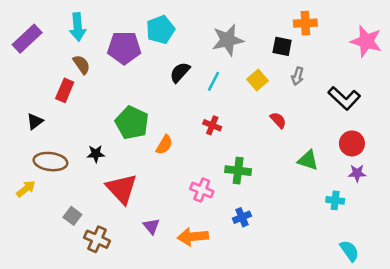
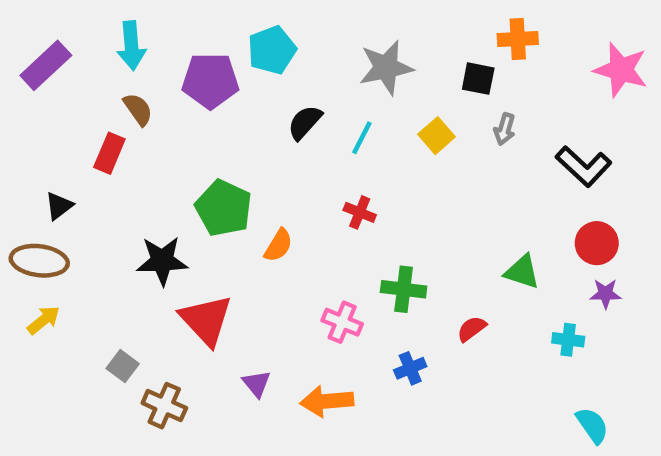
red semicircle: (278, 120) -> (472, 329), moved, turned -84
black star: (96, 154) -> (162, 261), size x1.6
brown ellipse: (50, 162) -> (39, 261), moved

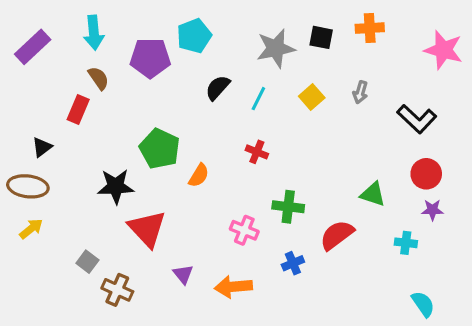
black square: (478, 79) -> (321, 37), moved
red semicircle: (472, 329) -> (337, 235), size x1.6

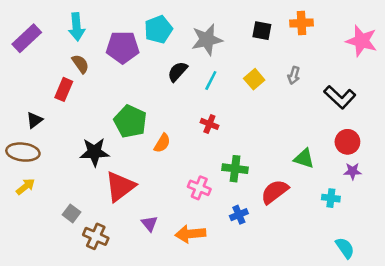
gray star: (276, 48) -> (207, 40), moved
red triangle: (147, 229) -> (120, 187), turned 36

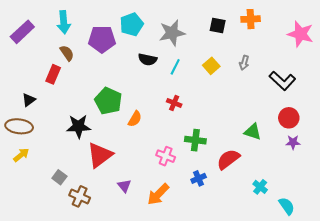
black semicircle: (178, 72) -> (148, 59), turned -120
cyan cross: (331, 198) -> (260, 187), moved, turned 32
orange arrow: (190, 234) -> (158, 194), turned -40

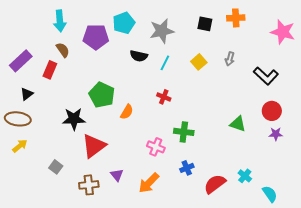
purple rectangle: (22, 32) -> (21, 61), moved
red semicircle: (228, 159) -> (215, 184), moved
brown cross: (80, 196) -> (89, 185), moved, turned -30

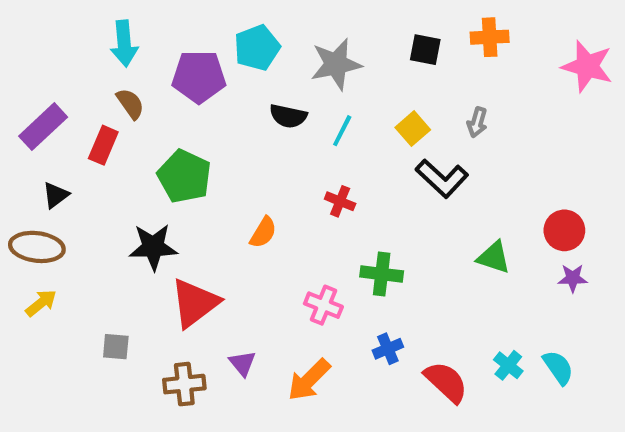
black L-shape: (266, 76) -> (442, 178), moved
green pentagon: (102, 95) -> (184, 176), moved
gray square: (56, 167) -> (116, 347), turned -32
red semicircle: (215, 184) -> (446, 382), turned 80
cyan semicircle: (270, 194) -> (558, 367), moved

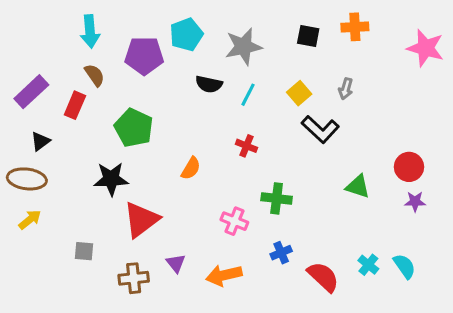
orange arrow: (309, 380) -> (224, 275), turned 32

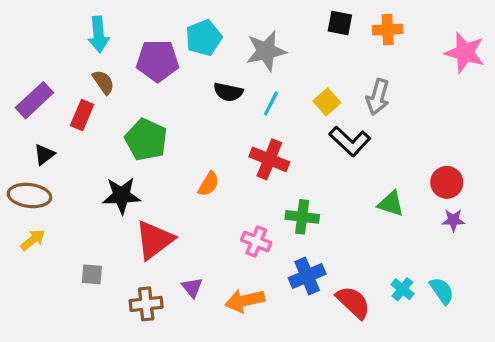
black square: (308, 36) -> (340, 23), moved
gray arrow: (346, 89) -> (378, 97), size x1.5
red cross: (246, 146) -> (269, 159), size x1.6
blue cross: (281, 253) -> (307, 276), size x1.5

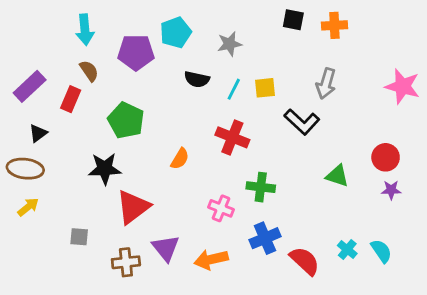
gray star: (266, 51) -> (230, 44), size x0.7
pink star: (465, 53) -> (403, 86), moved
yellow square: (327, 102) -> (265, 88), moved, turned 35
purple triangle: (192, 287) -> (166, 248), size x1.5

